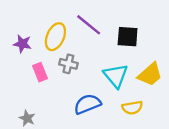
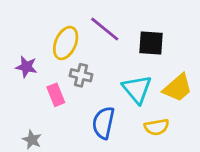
purple star: (22, 44) -> (26, 67), moved
pink rectangle: (40, 72) -> (56, 95), moved
blue semicircle: (87, 104) -> (103, 123), turned -56

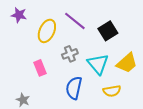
black square: (151, 43) -> (108, 31), turned -36
purple star: (26, 67) -> (19, 15), moved
gray cross: (81, 75) -> (70, 54), moved, turned -35

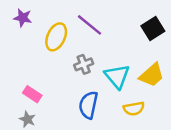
black square: (108, 31) -> (153, 29), moved
pink rectangle: (40, 68) -> (32, 94), moved, turned -35

